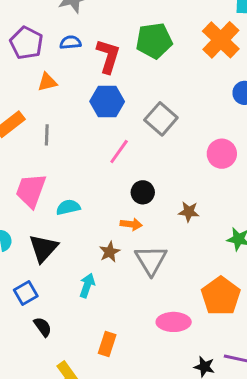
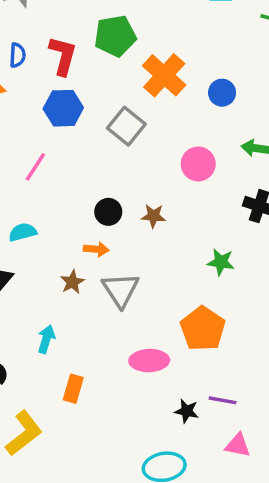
orange cross: (221, 40) -> (164, 75), moved
blue semicircle: (70, 42) -> (17, 55), moved, turned 100
pink line: (119, 151) -> (35, 167), moved
brown star: (189, 212) -> (153, 216), moved
cyan arrow: (87, 285) -> (46, 339), moved

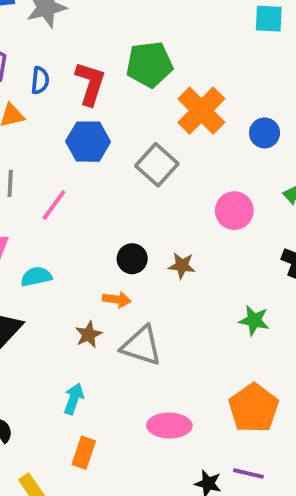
gray triangle: (121, 290) -> (142, 346), turned -42
orange pentagon: (203, 329) -> (254, 408), moved
cyan arrow: (46, 339) -> (74, 399), moved

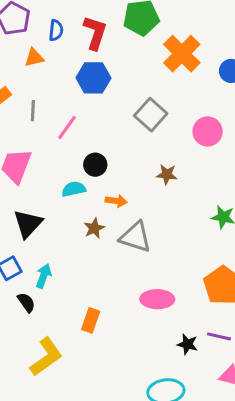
gray square: (157, 165) -> (151, 115), moved
black circle: (132, 259) -> (95, 165), moved
cyan semicircle: (36, 277) -> (74, 189), moved
cyan arrow: (74, 399) -> (44, 276), moved

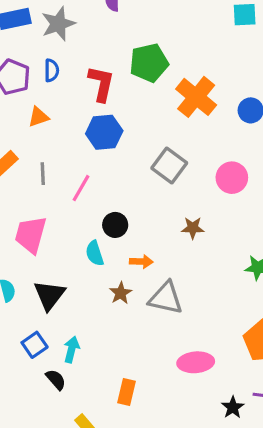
blue semicircle: (56, 30) -> (52, 70), moved
cyan semicircle: (74, 189) -> (95, 253), turned -90
black star: (188, 344) -> (233, 407), turned 30

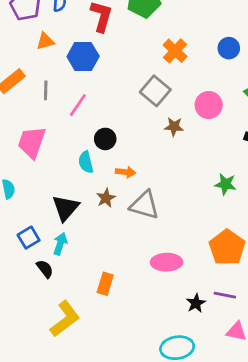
orange cross: (196, 97) -> (175, 51), moved, size x0.7
blue hexagon: (104, 132) -> (83, 56), moved
brown star: (193, 228) -> (174, 127), moved
black triangle: (49, 295) -> (65, 208), moved

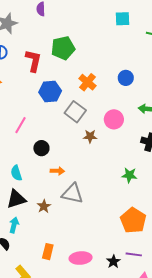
blue hexagon: (83, 56) -> (50, 91), moved
cyan semicircle: (86, 162) -> (16, 173), moved
brown star: (106, 198) -> (44, 206), moved
black triangle: (65, 208) -> (16, 199), turned 35
pink ellipse: (167, 262) -> (81, 258), moved

